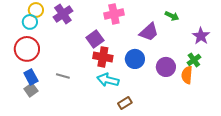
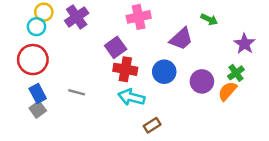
orange semicircle: (187, 75) -> (227, 91), turned 36

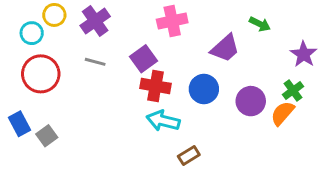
cyan circle: (36, 27) -> (32, 33), moved
gray line: (77, 92) -> (95, 62), moved
blue rectangle: (38, 94) -> (20, 124), moved

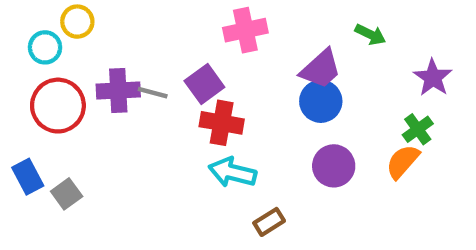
purple cross: (95, 21) -> (118, 90), moved, turned 32
gray line: (95, 62) -> (153, 93), moved
blue circle: (204, 89) -> (321, 101), moved
purple circle: (251, 101) -> (334, 166), moved

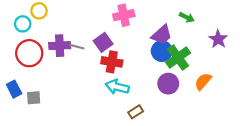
green cross: (418, 129) -> (178, 58), moved, size x1.6
gray square: (67, 194) -> (34, 98), turned 32

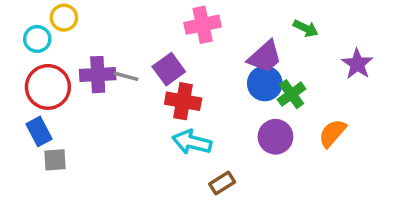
green cross: (178, 58) -> (291, 94), size x0.7
blue rectangle: (14, 89) -> (39, 131), moved

